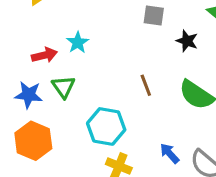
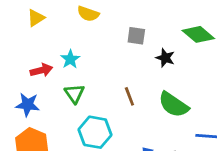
green triangle: (63, 87) -> (74, 94), moved

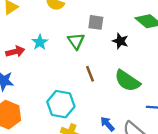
green triangle: (74, 94) -> (76, 41), moved

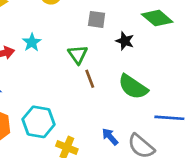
green triangle: (76, 41) -> (78, 54), moved
cyan hexagon: (61, 104) -> (39, 122), moved

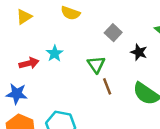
gray square: (97, 19) -> (113, 33), turned 35

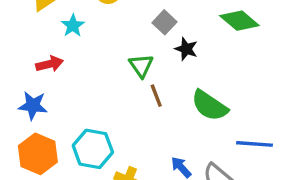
black star: (139, 52) -> (186, 49), moved
cyan star: (55, 53) -> (73, 26), moved

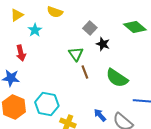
red arrow: (50, 64) -> (21, 53), turned 91

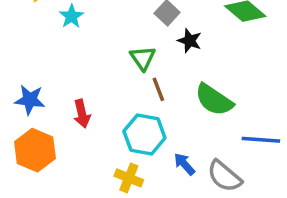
red arrow: (21, 53) -> (82, 114), moved
cyan hexagon: (47, 104) -> (144, 135), moved

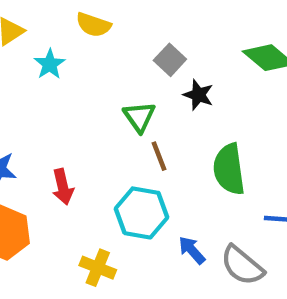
green semicircle: (214, 100) -> (229, 169), turned 48
yellow cross: (129, 178) -> (98, 268), moved

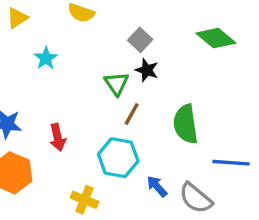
cyan star: (50, 64) -> (46, 58), moved
black star: (198, 95) -> (147, 70), moved
brown line: (159, 156) -> (132, 114), turned 50

